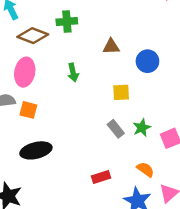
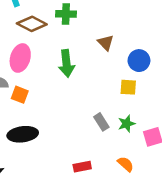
brown triangle: (111, 47) -> (106, 43), turned 42
green arrow: (73, 72) -> (66, 63), size x1.5
yellow square: (121, 92) -> (128, 87), moved

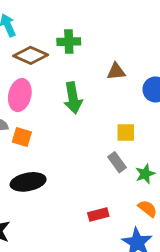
brown triangle: (106, 43) -> (116, 71), turned -48
yellow square: (128, 87) -> (126, 132), moved
green star: (126, 124) -> (145, 174), moved

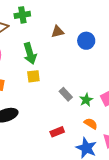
yellow square: (126, 132) -> (33, 76), moved

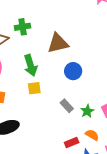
brown triangle: (58, 32) -> (58, 43), size x1.6
blue circle: (86, 41) -> (73, 71), moved
red rectangle: (57, 132) -> (72, 142), moved

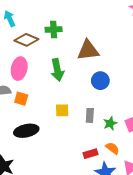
yellow square: (34, 88) -> (62, 110), moved
gray rectangle: (67, 106) -> (90, 115), turned 40

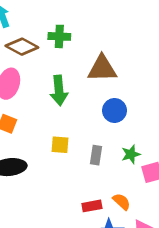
green star: (110, 123) -> (131, 154), moved

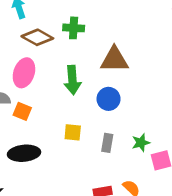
blue circle: (114, 110) -> (109, 99), moved

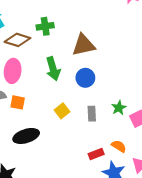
yellow square: (73, 132) -> (62, 111), turned -32

